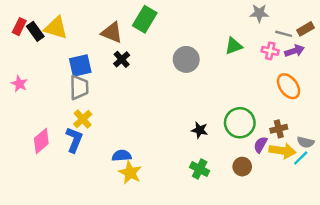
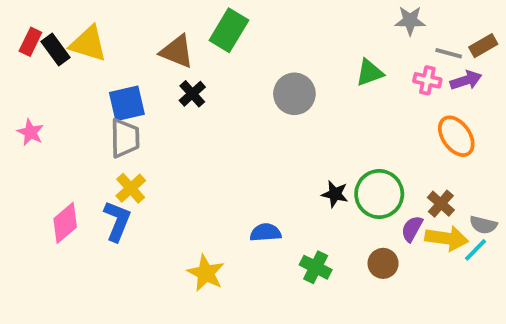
brown cross: (279, 129) -> (441, 204), turned -35
black star: (200, 130) -> (335, 194), moved
blue semicircle: (122, 156) -> (266, 233), moved

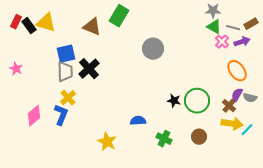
green triangle: (370, 73) -> (214, 27), moved, turned 49
pink cross: (427, 80) -> (222, 42), turned 32
black cross: (192, 94) -> (89, 69), moved, size x1.5
gray semicircle: (483, 225) -> (250, 98), moved
purple semicircle: (412, 229) -> (237, 95), moved

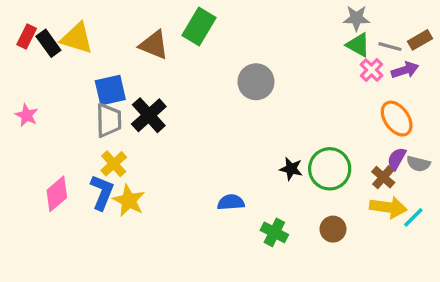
yellow star: (107, 142) -> (129, 201), moved

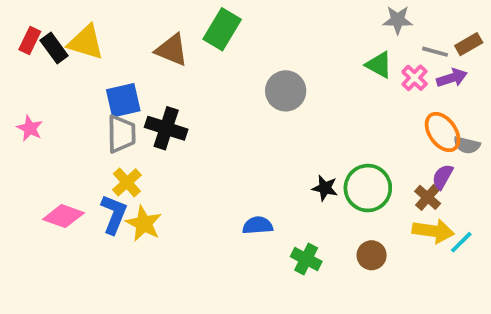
green triangle: (358, 45) -> (379, 65), moved
black cross: (149, 115) -> (166, 128), turned -30
gray semicircle: (418, 164) -> (467, 145), moved
pink diamond: (57, 194) -> (63, 216), turned 60

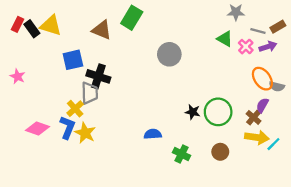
gray trapezoid: (121, 134) -> (90, 93), moved

